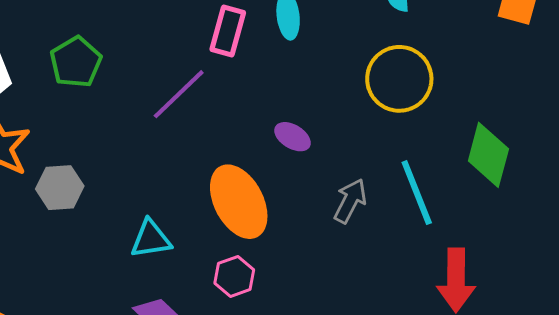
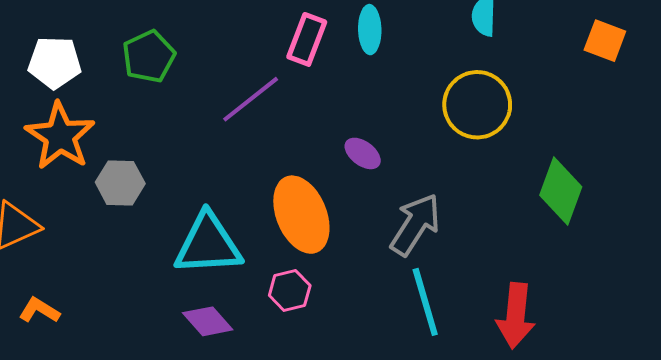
cyan line: (417, 193) -> (425, 302), moved
gray arrow: (350, 201) -> (415, 225), size x1.4
cyan triangle: (151, 239) -> (208, 244), size x1.6

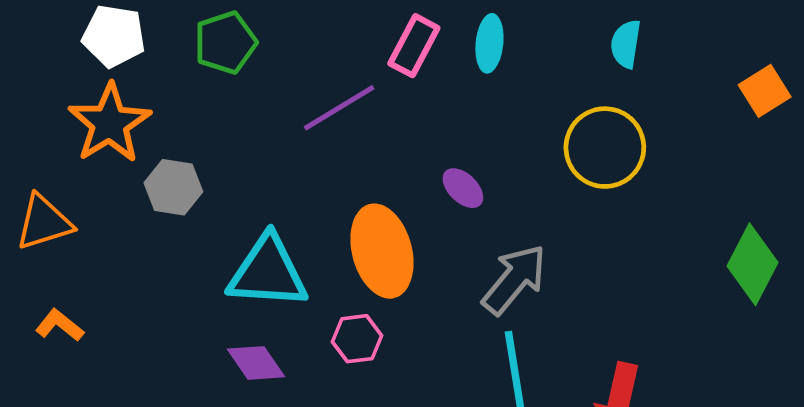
orange square: (605, 41) -> (765, 91), turned 30
green diamond: (561, 191) -> (752, 264), moved

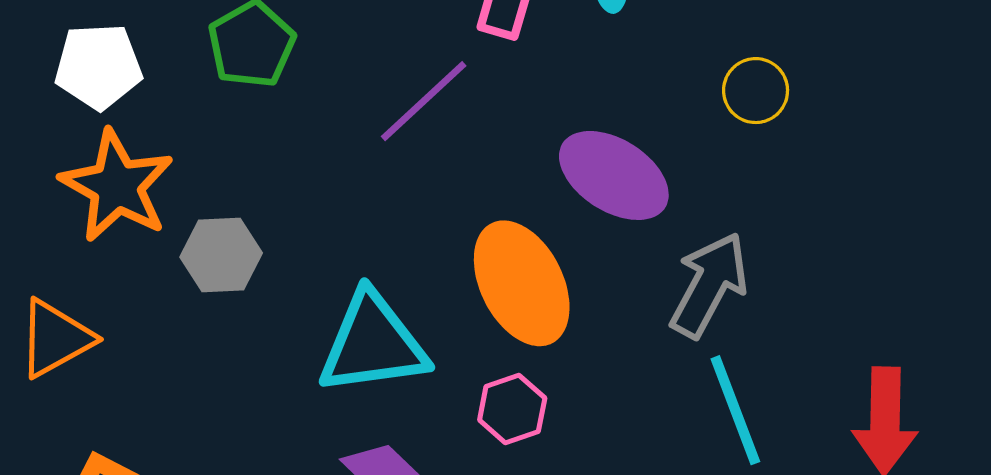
yellow circle: (605, 148) -> (756, 91), moved, size x0.6
purple ellipse: (463, 188) -> (614, 175), size x1.8

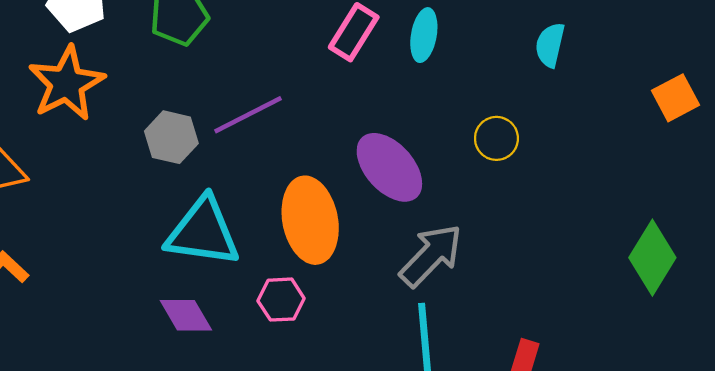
purple line: (424, 101) -> (248, 115), moved
gray hexagon: (221, 255) -> (171, 137), moved

